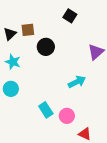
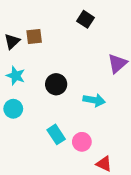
black circle: (46, 47) -> (56, 84), moved
cyan arrow: (77, 82) -> (94, 100), turned 36

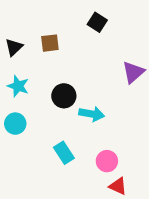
brown square: (34, 36) -> (50, 43), moved
cyan arrow: (94, 100) -> (92, 114), moved
pink circle: (82, 142) -> (107, 161), moved

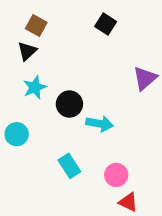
brown square: (50, 43) -> (36, 26), moved, turned 36
black triangle: (14, 47) -> (27, 51), moved
cyan star: (18, 86) -> (35, 87), moved, turned 30

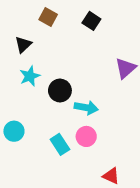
brown square: (36, 26) -> (48, 17), moved
cyan circle: (17, 134) -> (14, 131), moved
pink circle: (116, 175) -> (86, 136), moved

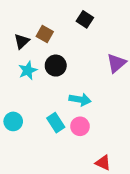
brown square: (48, 17) -> (45, 34), moved
black circle: (60, 91) -> (56, 66), moved
cyan rectangle: (60, 144) -> (56, 123), moved

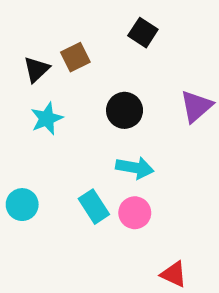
brown square: (45, 34) -> (75, 57), turned 35
black circle: (56, 66) -> (125, 110), moved

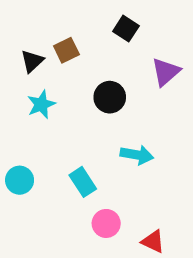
purple triangle: (196, 106) -> (166, 72), moved
cyan arrow: (135, 168) -> (137, 155), moved
pink circle: (135, 213) -> (106, 223), moved

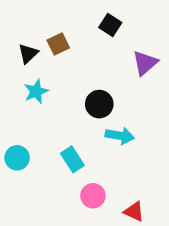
black circle: (110, 97) -> (99, 104), moved

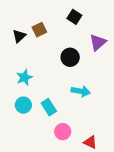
cyan star: (36, 91) -> (24, 77), moved
black circle: (99, 104) -> (70, 57), moved
cyan circle: (17, 158) -> (23, 105), moved

